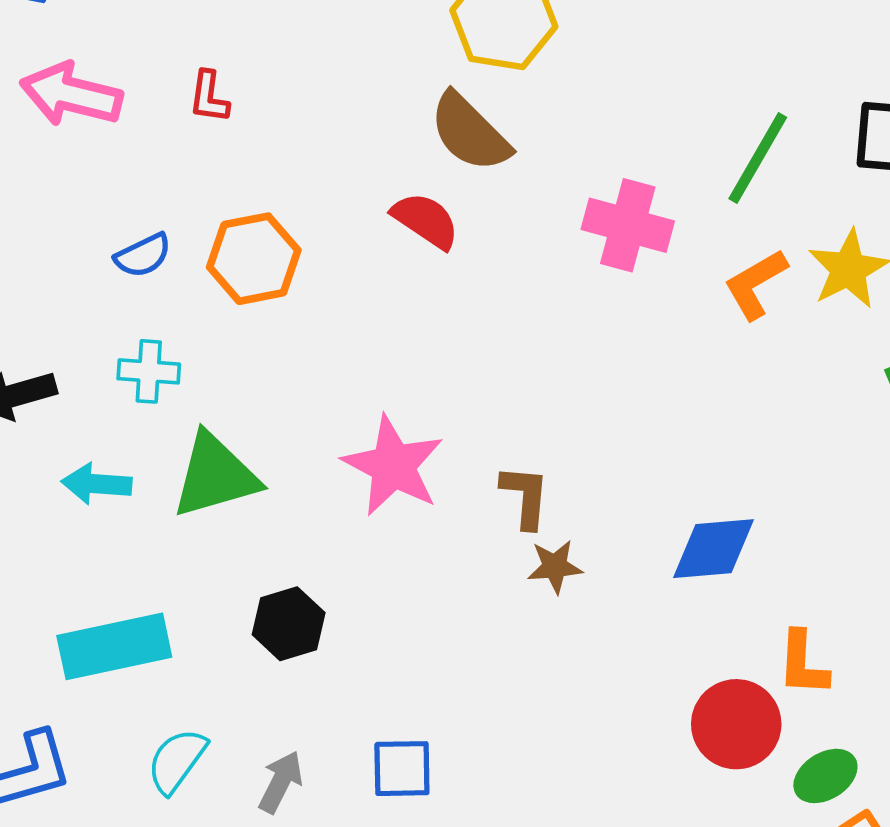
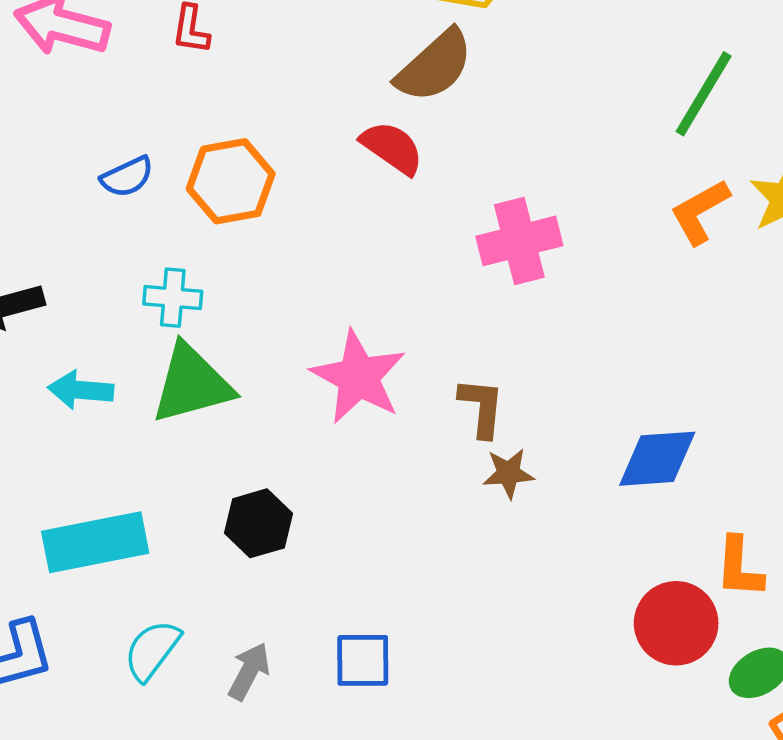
brown semicircle: (470, 132) -> (434, 66), turned -88
pink cross: (628, 225) -> (519, 241), moved, turned -30
cyan cross: (149, 371) -> (173, 298), moved

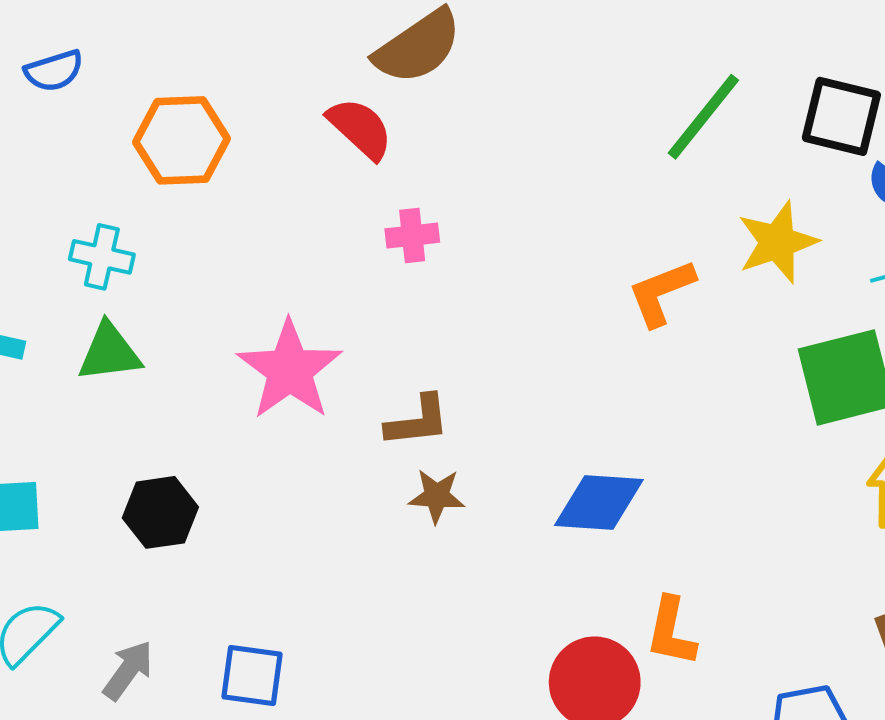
blue semicircle: (127, 177) -> (54, 71), moved
orange L-shape: (700, 212) -> (661, 293), moved
pink cross: (519, 241) -> (412, 236), moved, size x0.6
green triangle: (192, 384) -> (109, 352), size x0.7
brown L-shape: (482, 407) -> (418, 421), turned 70

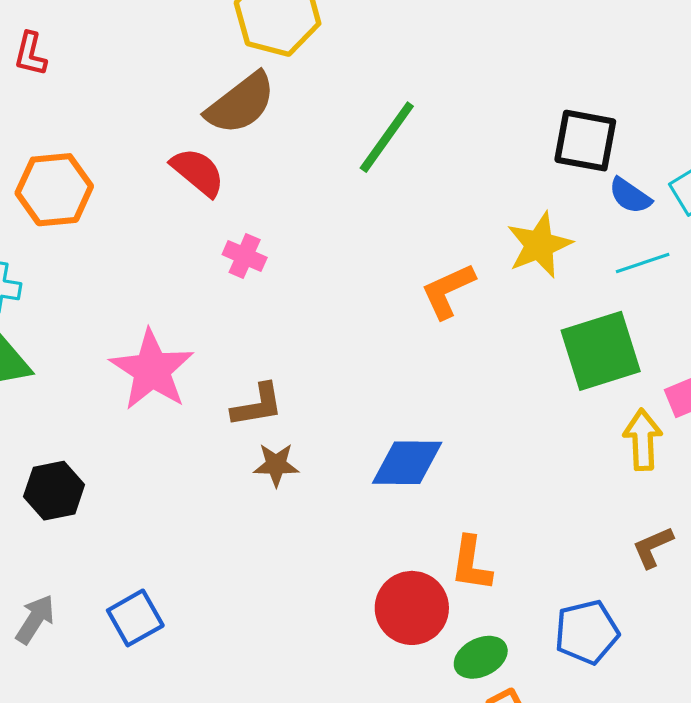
green line: (703, 117) -> (387, 137), moved
pink cross: (412, 236) -> (245, 256), turned 33
blue square: (252, 676) -> (135, 618), turned -34

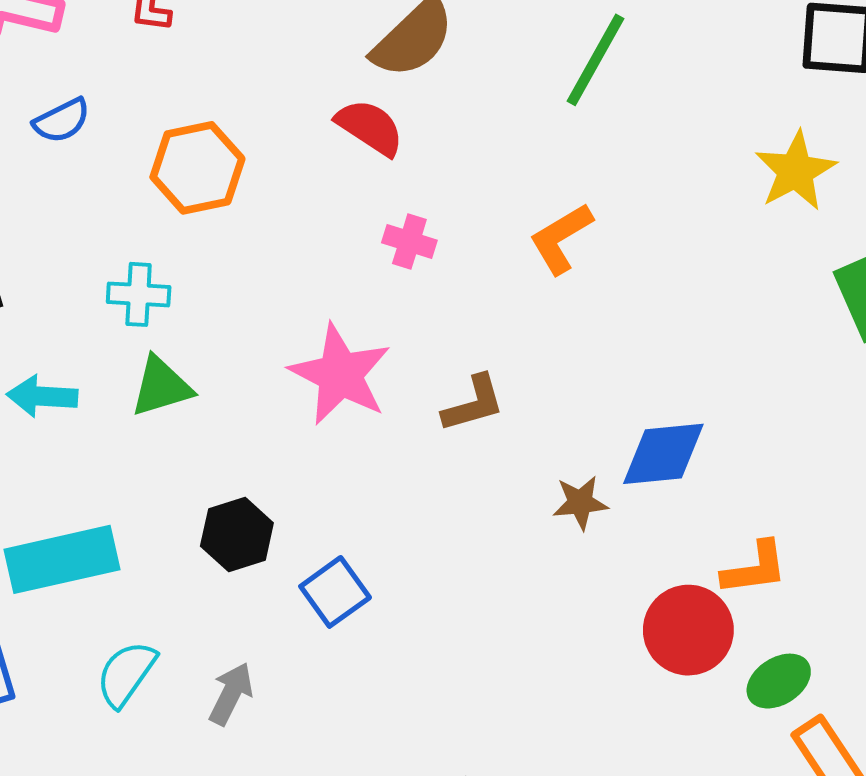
pink cross: (245, 256) -> (409, 241), moved
orange L-shape: (448, 291) -> (561, 238), moved
brown star: (276, 465) -> (580, 503), moved
orange L-shape: (471, 564) -> (755, 568), turned -100
blue square: (135, 618) -> (335, 592), moved

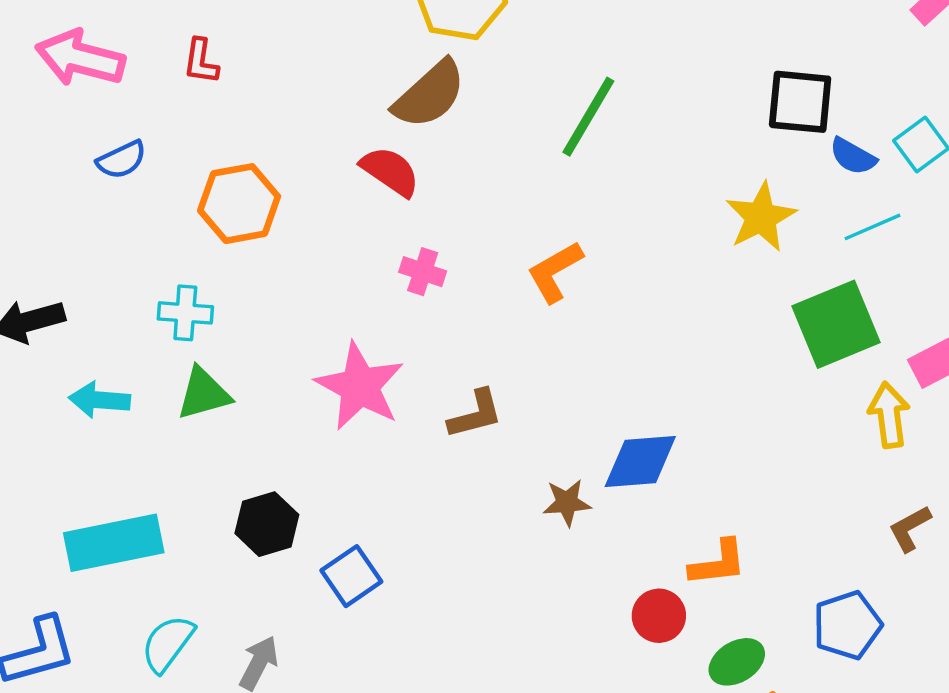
red circle: (688, 630) -> (659, 616), size x0.7

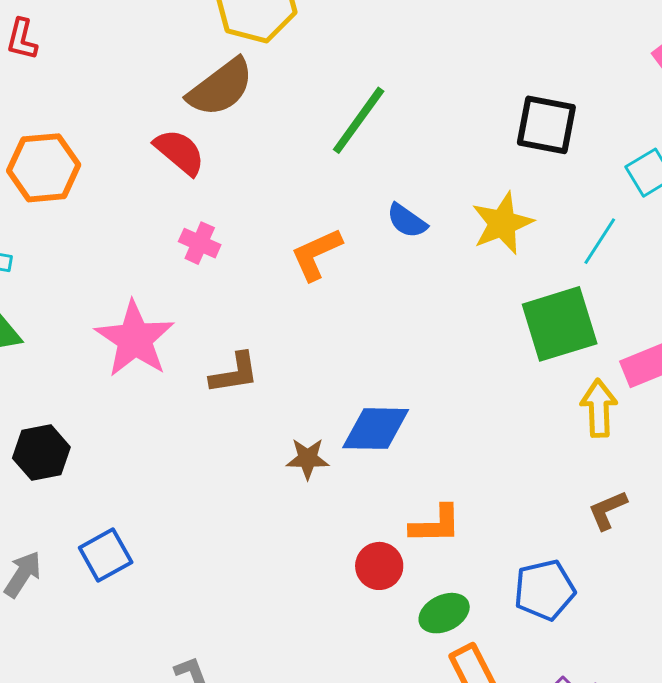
blue semicircle: (853, 156) -> (407, 221), moved
cyan line: (872, 227) -> (600, 241), turned -39
blue square: (351, 576) -> (106, 555), moved

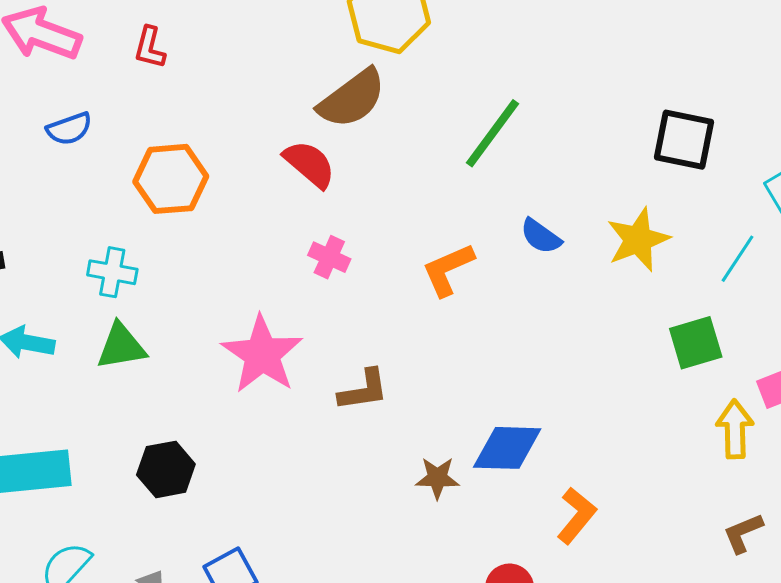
green square: (560, 324) -> (696, 343), size x0.7
orange L-shape: (436, 524) -> (577, 516), moved, turned -50

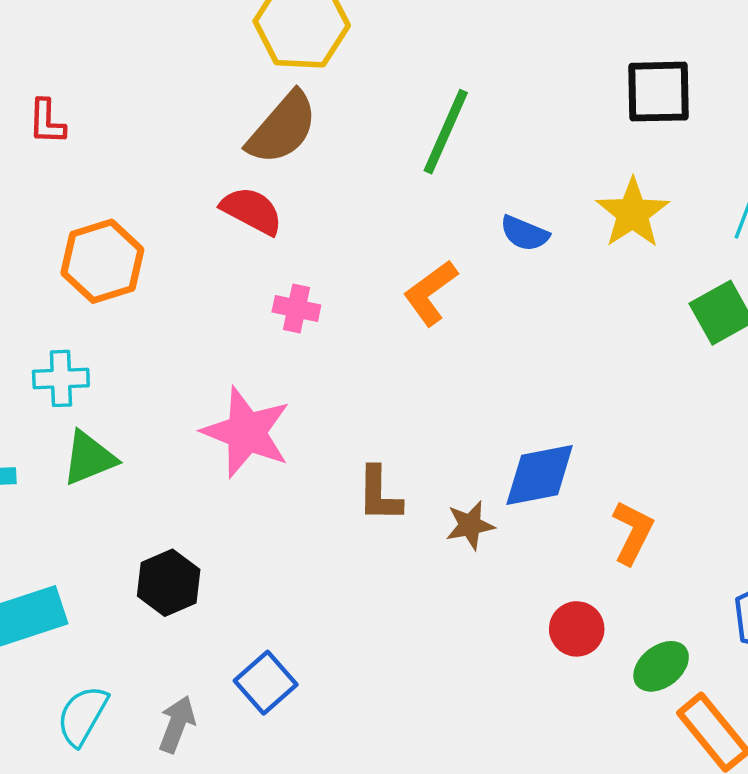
brown L-shape: (363, 390) -> (379, 494), moved, turned 112

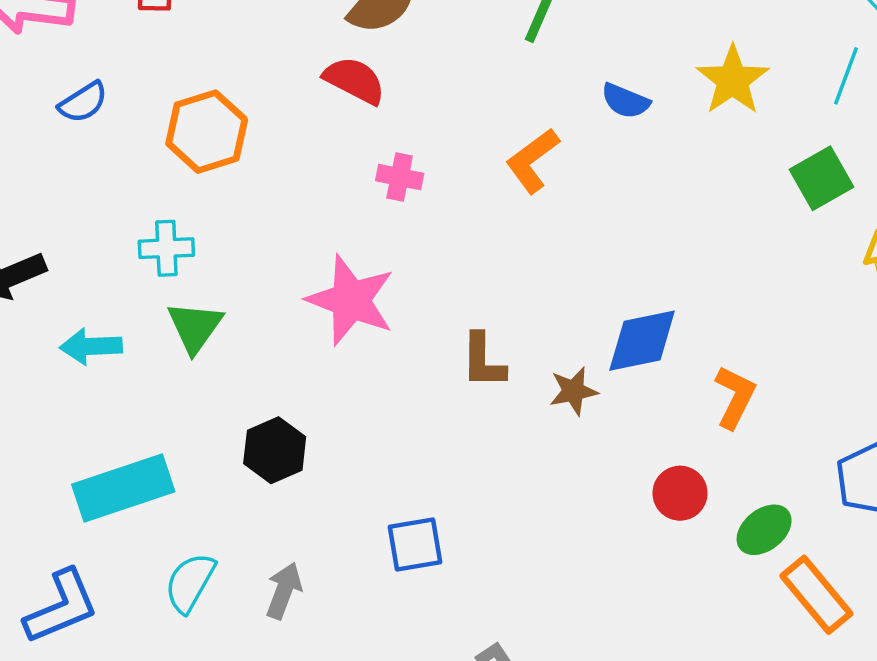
green triangle: (89, 458) -> (195, 327), turned -32
blue square: (266, 683) -> (415, 544), moved, turned 32

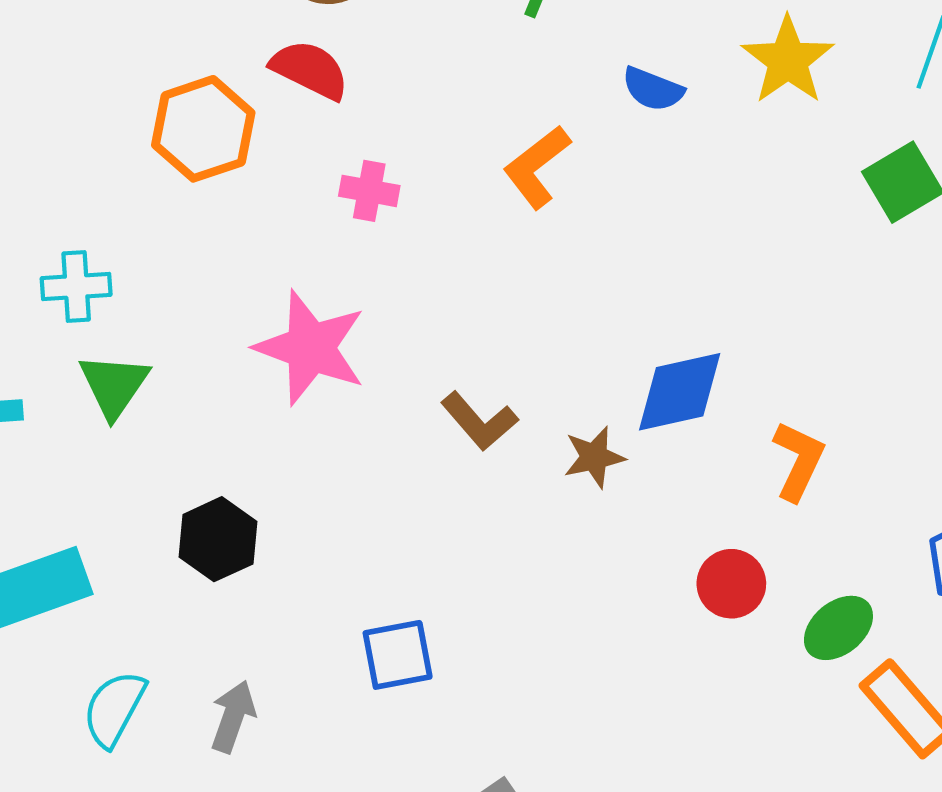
orange hexagon: (207, 132) -> (203, 129), moved
brown L-shape: (483, 361) -> (479, 421), turned -40

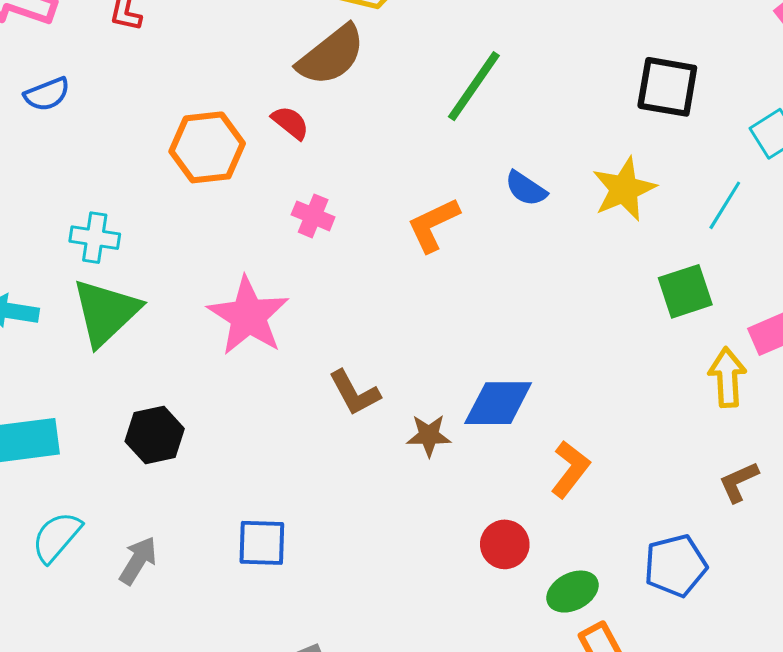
red semicircle: (310, 70) -> (290, 123), size x0.7
green triangle: (114, 385) -> (106, 312), size x1.4

